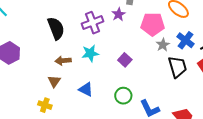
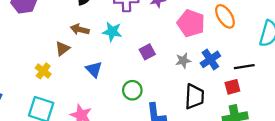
blue cross: (185, 40) -> (210, 59), moved
gray star: (163, 45) -> (183, 61), moved
black trapezoid: (177, 67) -> (194, 96), moved

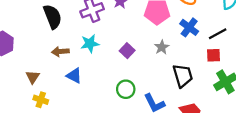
brown triangle: (62, 49) -> (33, 77), moved
blue cross: (210, 59) -> (189, 27), moved
blue triangle: (94, 69) -> (74, 76), moved
red square: (232, 87) -> (213, 55), turned 32

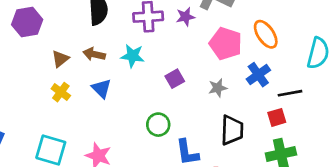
red square: (213, 55) -> (277, 117), turned -32
brown triangle: (33, 77) -> (60, 59), moved
yellow cross: (41, 100) -> (61, 92), moved

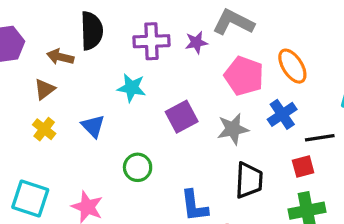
brown arrow: (94, 54) -> (60, 57), moved
purple square: (175, 79) -> (182, 117), size x1.4
gray star: (218, 88) -> (233, 129), size x1.4
green circle: (158, 125) -> (138, 167), moved

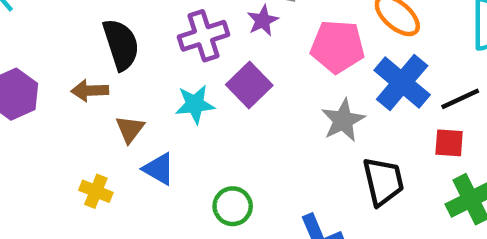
brown triangle: (44, 89) -> (130, 129), moved
blue cross: (282, 114) -> (402, 83), size x1.4
purple square: (182, 117) -> (249, 85), moved
red square: (303, 166) -> (449, 143), turned 35

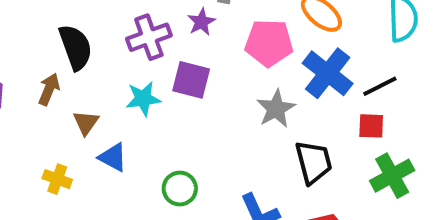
purple square: (249, 85) -> (191, 80), turned -30
brown arrow: (90, 91) -> (49, 89), turned 116

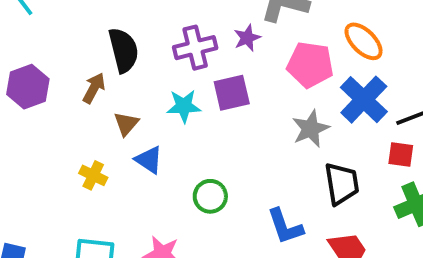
purple square: (191, 80) -> (232, 93), turned -33

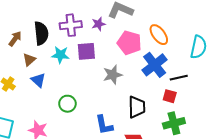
black semicircle: (123, 50) -> (41, 33), moved
gray star: (311, 129) -> (113, 75), moved

